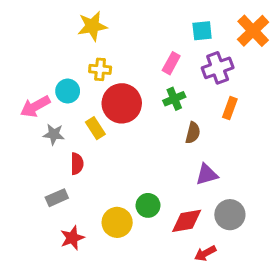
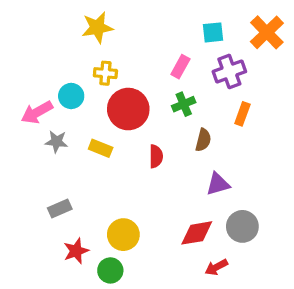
yellow rectangle: (95, 128) -> (101, 148), moved, turned -35
red semicircle: (77, 164) -> (156, 156), moved
green circle: (148, 205) -> (110, 270), moved

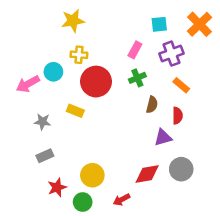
orange rectangle: (242, 114) -> (181, 85), turned -70
gray star: (57, 142) -> (42, 122), moved
red semicircle: (156, 156) -> (178, 116), moved
red arrow: (216, 267) -> (122, 200), moved

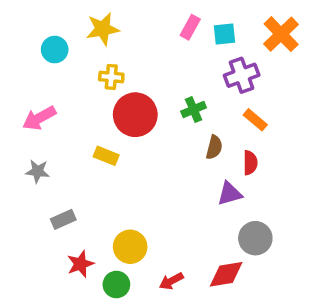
pink rectangle: (135, 50) -> (190, 27), moved
cyan circle: (53, 72) -> (55, 50), moved
gray star: (42, 122) -> (38, 171), moved
red diamond: (147, 174) -> (226, 274), moved

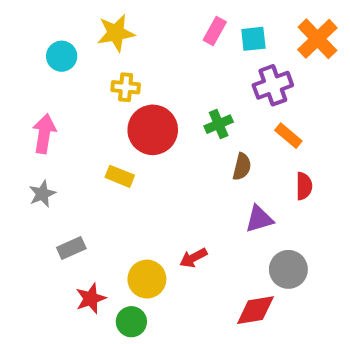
pink arrow: (39, 118) -> (44, 134), turned 128
red semicircle: (250, 163) -> (304, 186), moved
gray star: (38, 171) -> (42, 194), turned -30
red arrow: (171, 281) -> (193, 258), moved

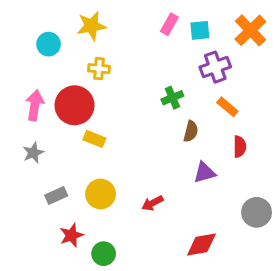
red circle: (153, 130) -> (75, 105), moved
gray circle: (288, 269) -> (257, 212), moved
yellow circle: (147, 279) -> (101, 194), moved

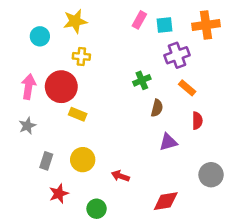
orange cross: (250, 30) -> (206, 25), turned 36
gray rectangle: (56, 196) -> (46, 161), turned -48
red arrow: (153, 203) -> (120, 176), moved, turned 48
green circle: (104, 254) -> (97, 209), moved

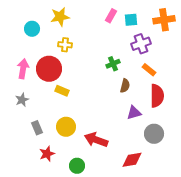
red semicircle: (197, 121) -> (157, 96), size x1.6
gray rectangle: (46, 161) -> (37, 128), turned -40
gray circle: (211, 175) -> (154, 134), moved
red arrow: (120, 176) -> (96, 140), size x1.6

